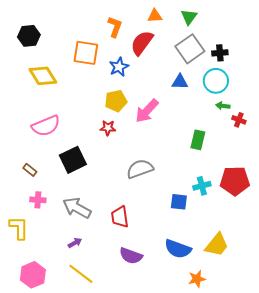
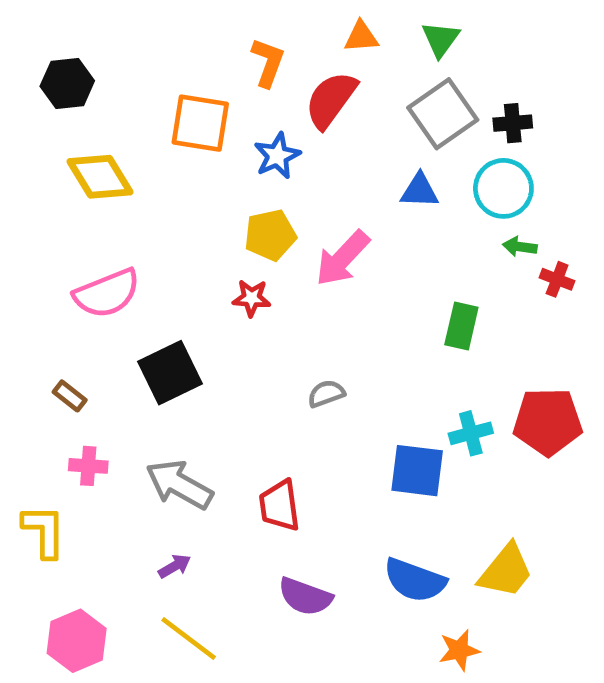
gray semicircle: (140, 169) -> (326, 394), size x0.6
blue square: (179, 202) -> (417, 471), size x1.4

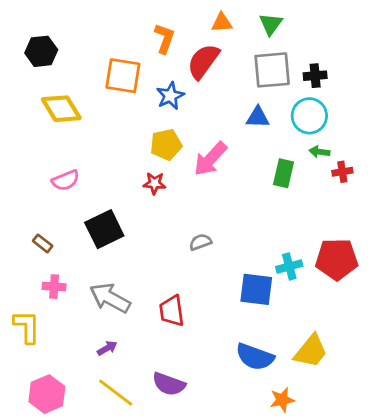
gray square: (443, 114) -> (272, 70), turned 30
red cross: (557, 279) -> (342, 172), turned -30
pink semicircle: (107, 293) -> (66, 180), size x0.7
green rectangle: (461, 326) -> (284, 173), moved
purple semicircle: (305, 597) -> (169, 384), moved

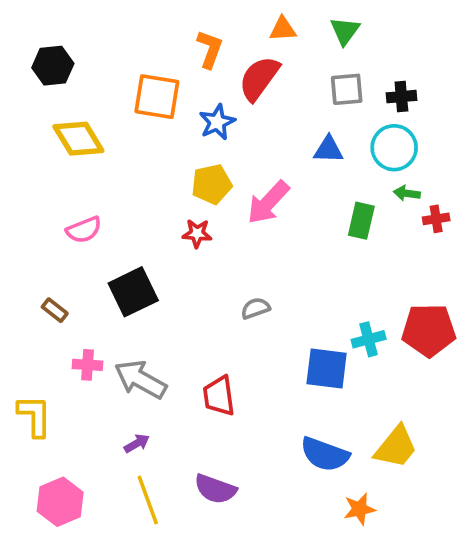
gray square: (272, 70) -> (347, 89), size x0.7
pink cross: (54, 287) -> (88, 365), moved
yellow line: (116, 393) -> (148, 500), turned 33

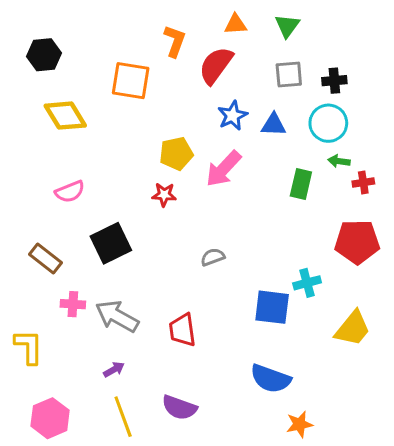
blue star: (217, 122) -> (233, 116), moved
brown rectangle: (55, 310) -> (46, 259), size x1.5
red pentagon: (429, 330) -> (357, 242), moved
yellow trapezoid: (396, 447) -> (353, 328), moved

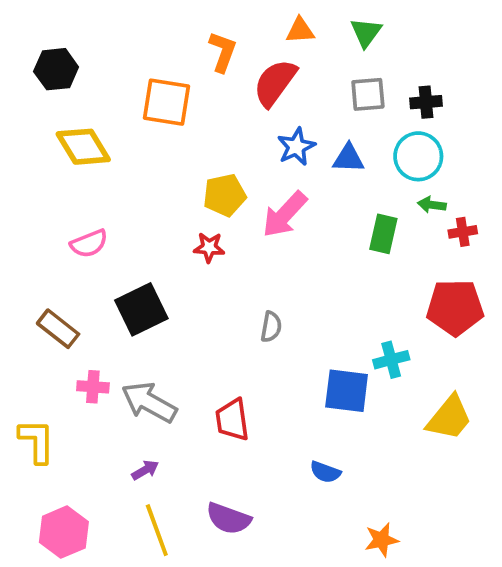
gray semicircle: (213, 257) -> (271, 327), turned 120
blue semicircle: (271, 379) -> (325, 472), moved, size x0.6

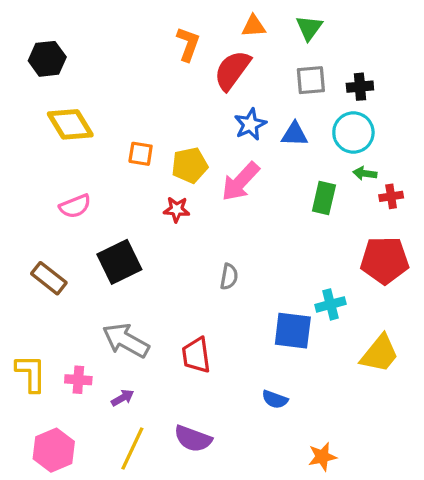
orange square: (167, 102) -> (141, 154), moved, size x0.6
pink cross: (93, 387) -> (78, 380), moved
yellow line: (157, 530) -> (132, 449), turned 45

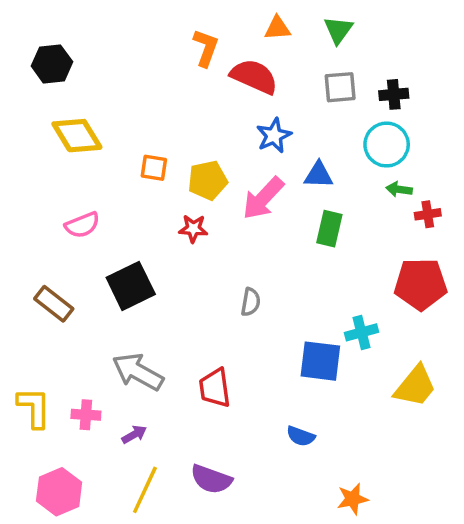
red semicircle: (232, 70) -> (254, 76), turned 78
blue triangle: (294, 134) -> (319, 175), moved
green rectangle: (324, 198) -> (329, 229), moved

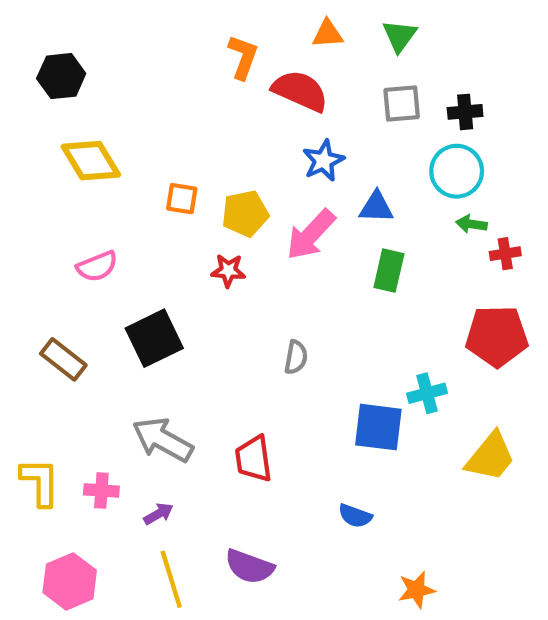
yellow line: (145, 490) -> (171, 579), turned -42

